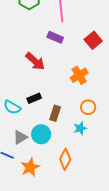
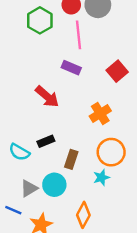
orange circle: (88, 107) -> (111, 152), size x1.5

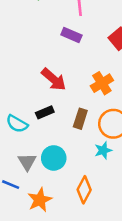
red arrow: (47, 97) -> (54, 79), moved
brown rectangle: (71, 159) -> (80, 119), moved
gray triangle: (29, 188) -> (27, 162), turned -30

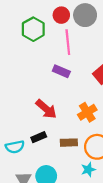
brown rectangle: (80, 119) -> (69, 143), turned 70
cyan semicircle: (17, 124) -> (15, 147), turned -42

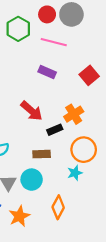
pink line: (68, 42) -> (54, 42), turned -70
black rectangle: (39, 137) -> (55, 130), moved
brown rectangle: (69, 143) -> (42, 154), moved

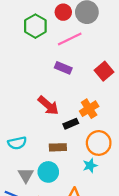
pink line: (54, 42) -> (70, 39), turned -40

